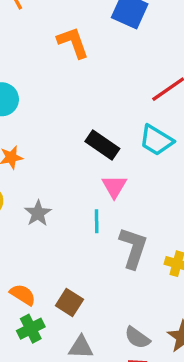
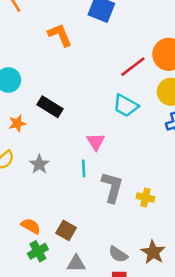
black rectangle: (102, 145) -> (50, 107), moved

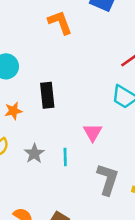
black rectangle: (50, 107) -> (47, 95), turned 50
cyan line: (84, 168) -> (65, 157), moved

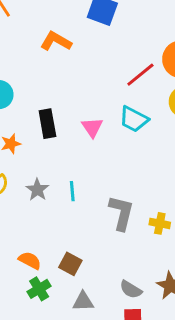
orange L-shape: (60, 22) -> (56, 41), turned -36
pink triangle: (93, 132) -> (92, 127), moved

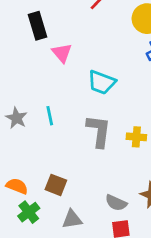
cyan trapezoid: (134, 119) -> (102, 82), moved
black rectangle: (47, 124) -> (37, 26), moved

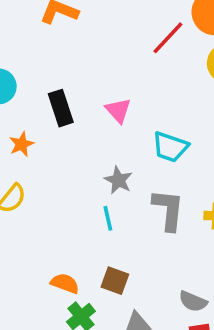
black rectangle: (37, 26) -> (61, 108), moved
cyan line: (50, 116) -> (108, 218), moved
gray star: (16, 118) -> (118, 180), moved

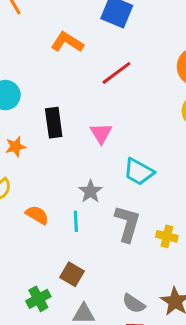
red line: (168, 38) -> (116, 73), moved
orange semicircle: (65, 283) -> (37, 215), moved

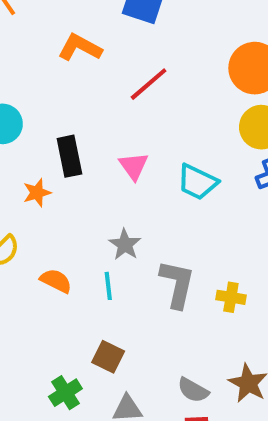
orange star: (16, 147) -> (37, 193), moved
cyan trapezoid: (139, 172) -> (197, 182), moved

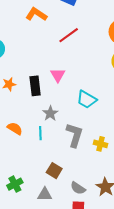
black rectangle: (69, 156) -> (35, 86), moved
cyan trapezoid: (197, 182) -> (87, 99), moved
brown square: (108, 357) -> (54, 171), moved

